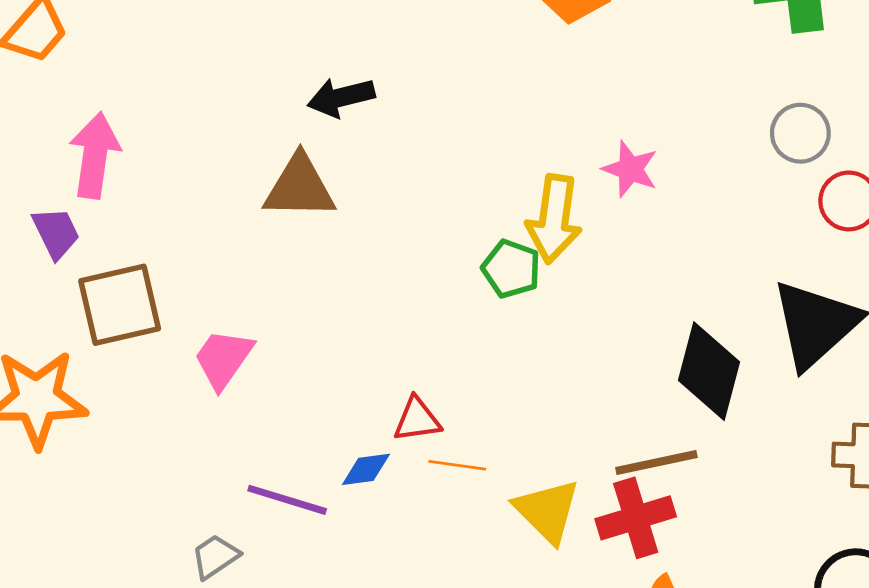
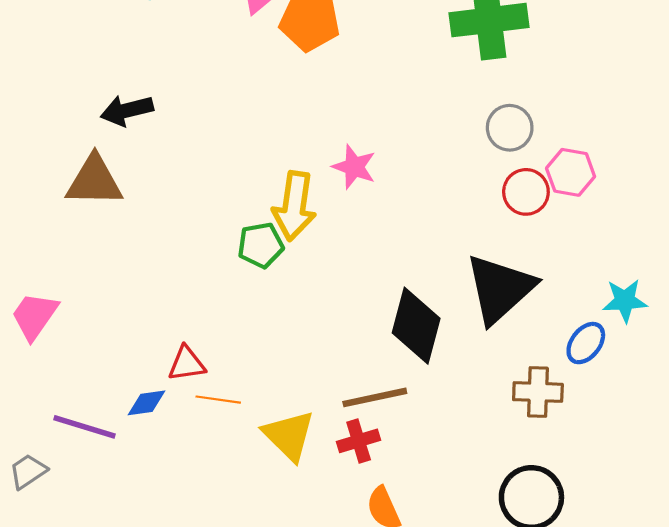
gray circle: (800, 133) -> (510, 128), moved
green pentagon: (511, 269) -> (261, 245), turned -30
red cross: (636, 518) -> (359, 441), size x0.7

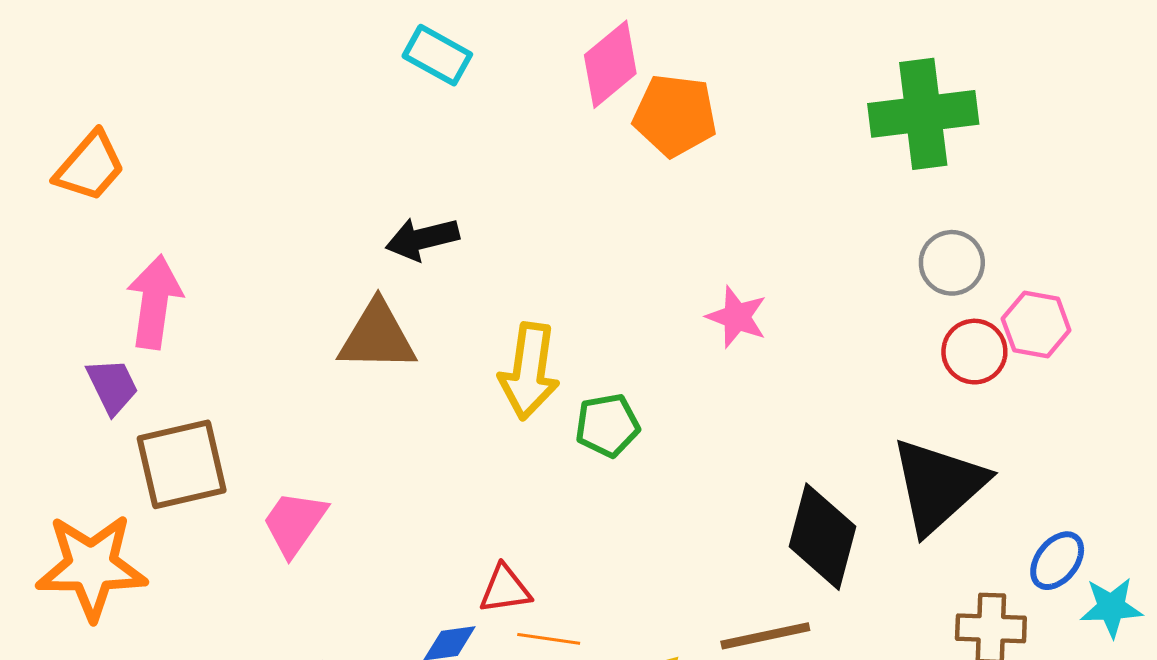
yellow arrow: (294, 206) -> (529, 371), moved
cyan star: (625, 301) -> (1111, 607), moved

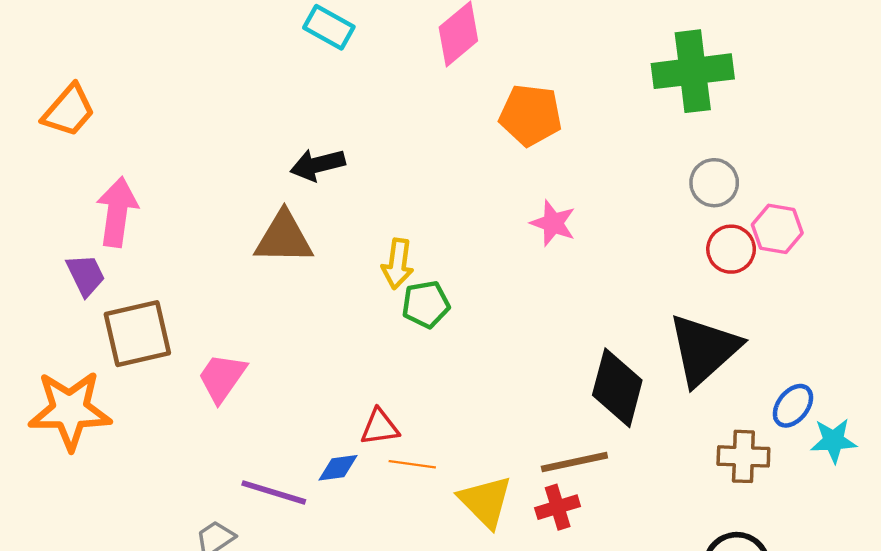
orange pentagon: (675, 115) -> (531, 115), moved
yellow arrow: (529, 371) -> (398, 264), size x0.7
green pentagon: (607, 425) -> (426, 304), moved

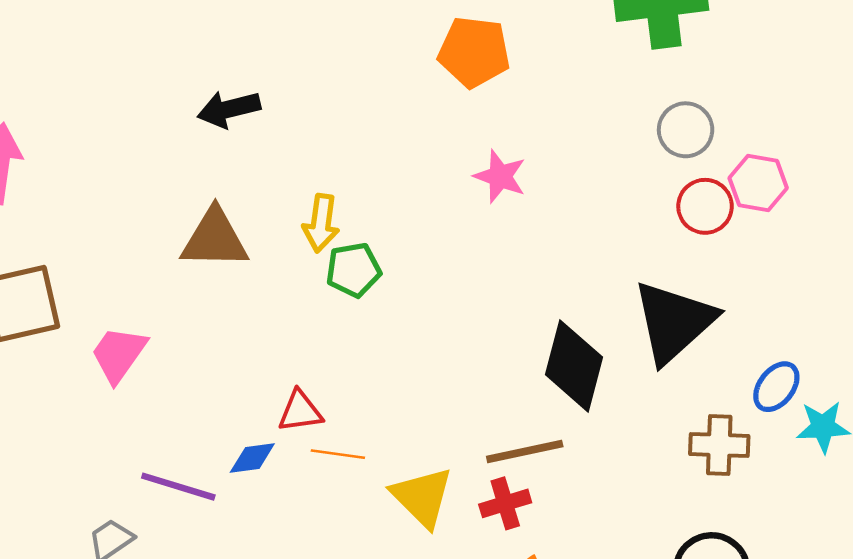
brown triangle: (284, 238) -> (215, 239), moved

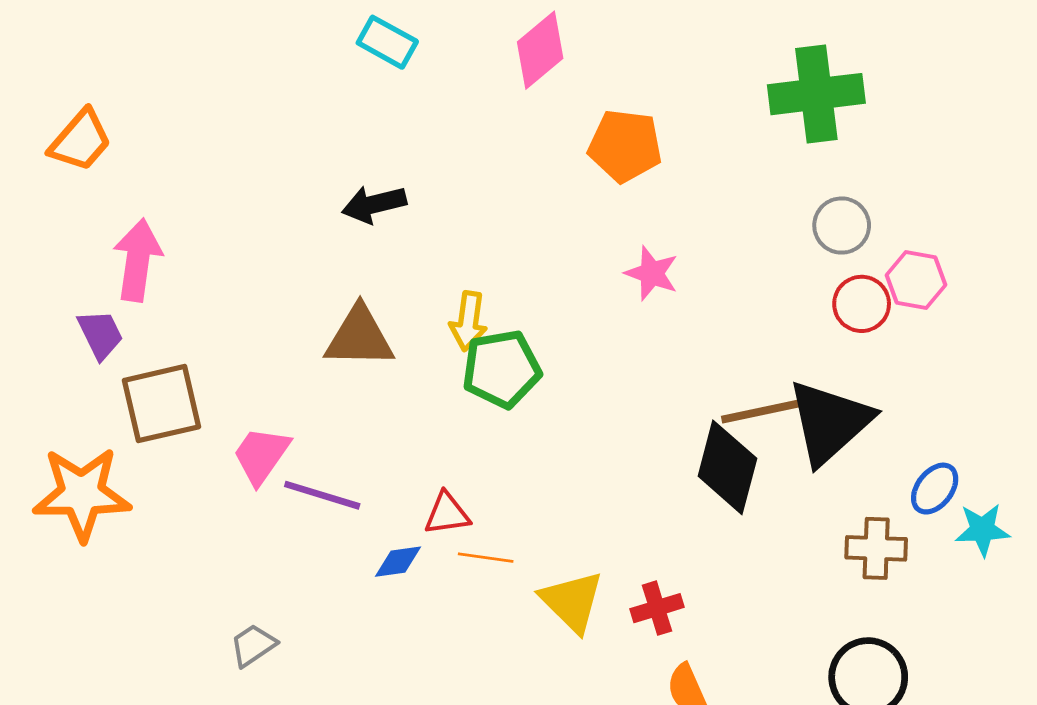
green pentagon: (353, 270) -> (502, 369), size x1.4
brown line: (525, 452) -> (761, 411), moved
purple line: (178, 487) -> (322, 495), moved

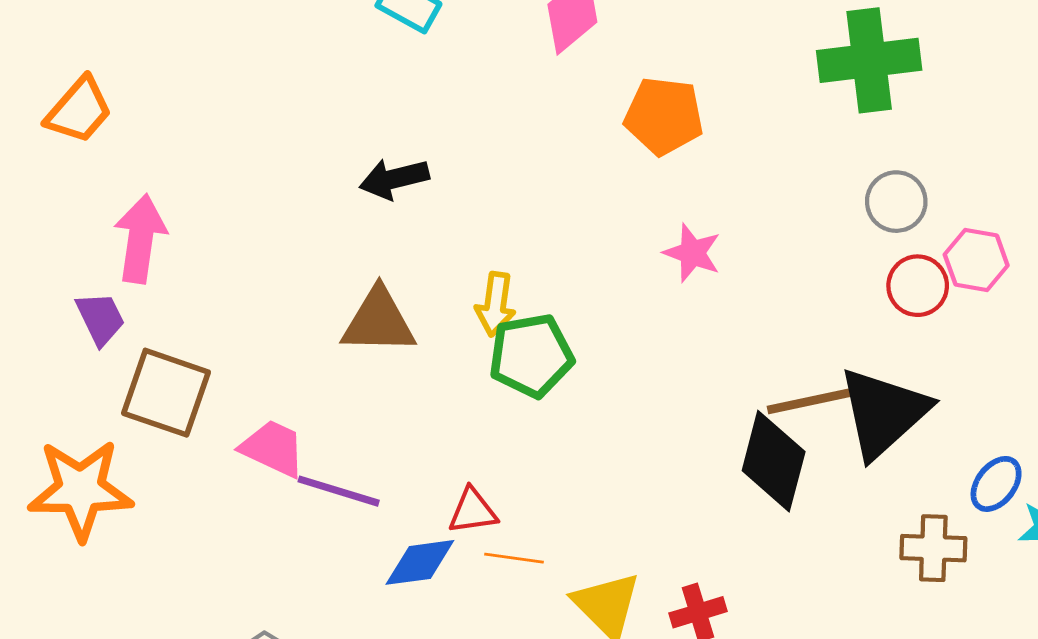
brown square: (161, 404) -> (166, 393), turned 32
pink trapezoid: (261, 455) -> (273, 448), turned 80
blue diamond: (398, 562) -> (420, 562), size x1.4

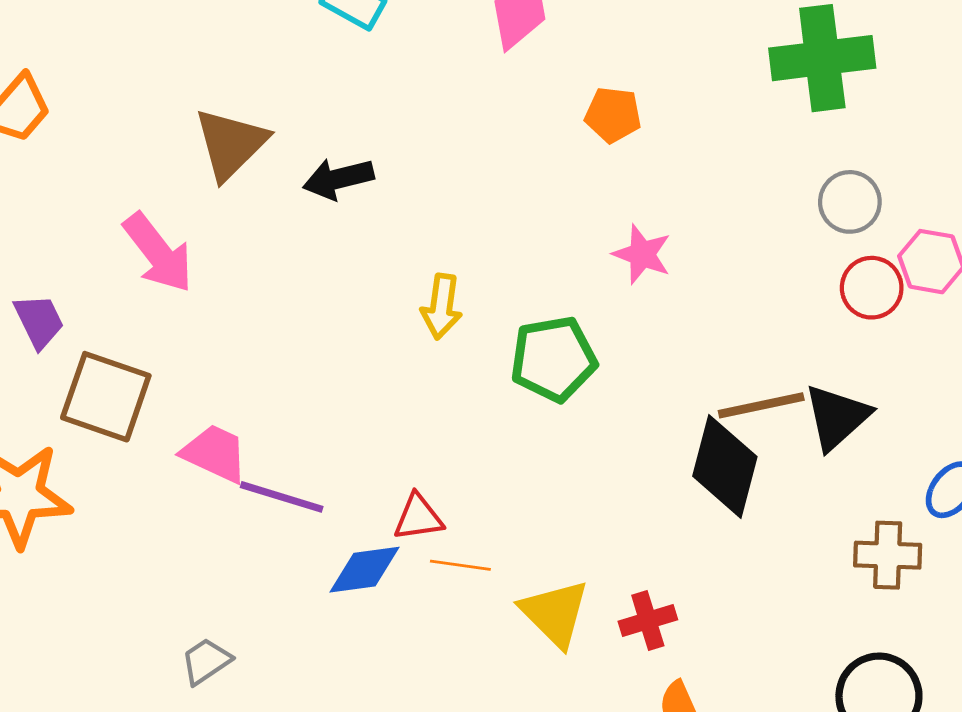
orange pentagon: (664, 116) -> (613, 115), size x0.7
pink arrow: (140, 239) -> (158, 253), moved, turned 134
brown triangle: (379, 321) -> (231, 144), moved, turned -46
green pentagon: (531, 356) -> (553, 359), moved
black triangle: (883, 413) -> (837, 417), size x0.7

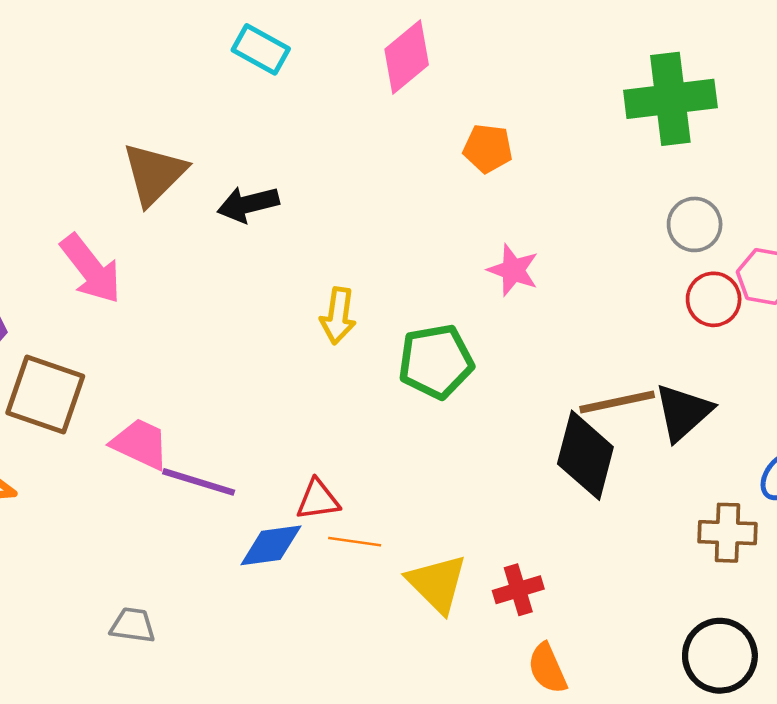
gray trapezoid: (206, 661) -> (133, 625), turned 42

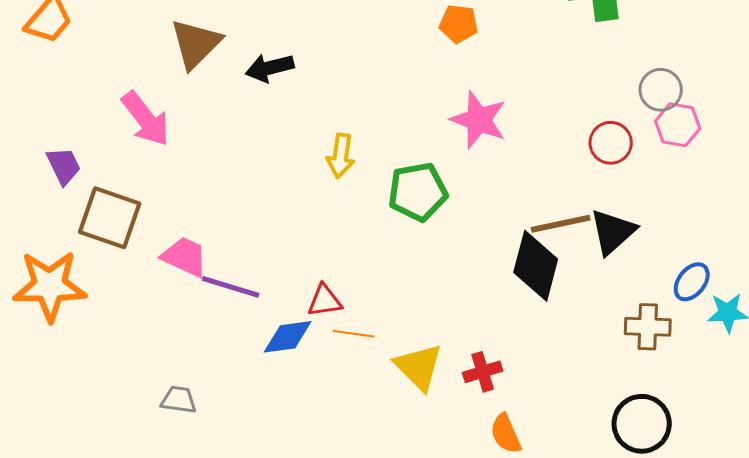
gray circle: (695, 224) -> (661, 90), moved
pink star: (513, 270) -> (479, 120), size x1.4
red circle: (714, 299) -> (611, 143), moved

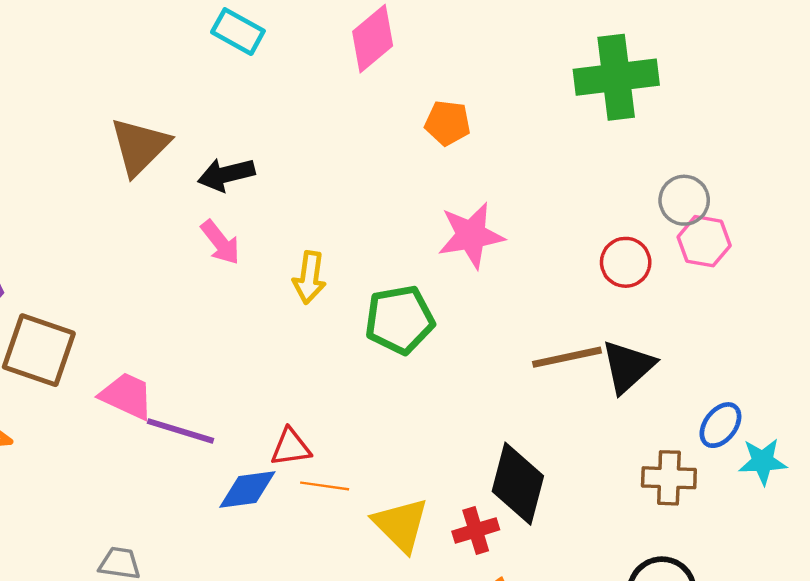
pink arrow: (146, 119) -> (220, 242), moved, size x0.7
pink star: (479, 120) -> (471, 235), turned -30
black diamond: (536, 266) -> (518, 484), moved

